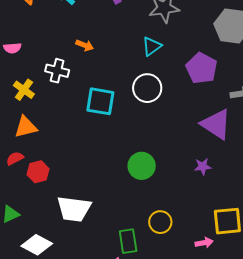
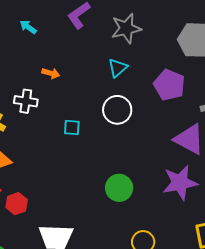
cyan square: (100, 101) -> (72, 128), size x0.6
purple star: (203, 166) -> (180, 183), size x2.0

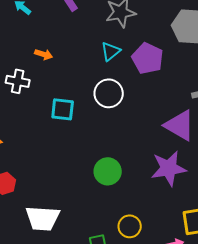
purple pentagon: (169, 85) -> (148, 58), moved
cyan square: (72, 128) -> (63, 109), size x1.4

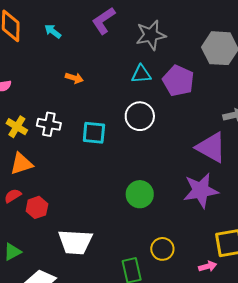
cyan triangle: (111, 51) -> (141, 74), turned 35
white cross: (18, 81) -> (49, 124), moved

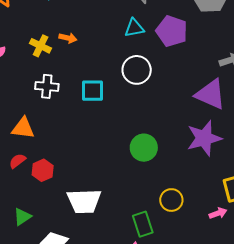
yellow cross: (17, 127) -> (41, 46), moved
orange triangle: (21, 164) -> (23, 128), turned 30

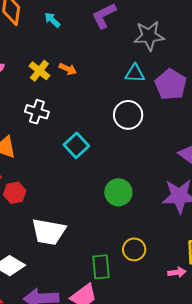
cyan square: (93, 91) -> (76, 145), moved, turned 35

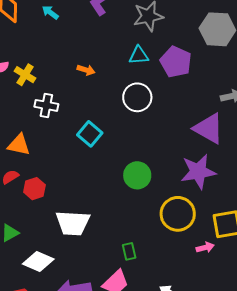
orange arrow: (68, 69) -> (86, 70), moved
yellow cross: (39, 71) -> (25, 75), moved
yellow circle: (134, 249) -> (178, 214), moved, size x1.5
green rectangle: (101, 267) -> (129, 251), size x0.7

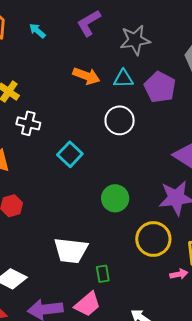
orange arrow: (86, 70) -> (86, 76), moved, size x1.5
white trapezoid: (73, 223) -> (71, 250), moved

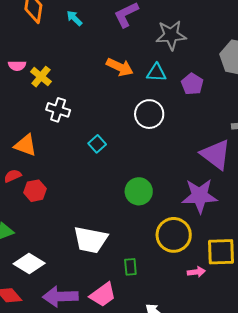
purple pentagon: (160, 87) -> (192, 84), size x0.7
cyan square: (70, 154) -> (97, 144), size x0.7
green rectangle: (103, 274) -> (130, 267), moved

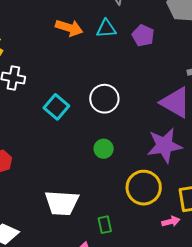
white circle: (149, 114) -> (104, 99), moved
cyan square: (97, 144) -> (56, 107), size x1.4
green circle: (139, 191) -> (104, 149), size x0.7

